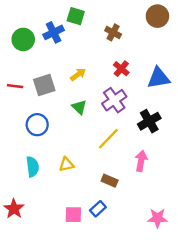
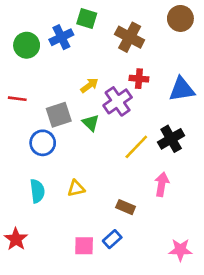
brown cross: (113, 32) -> (130, 37), size x1.5
red cross: (121, 69) -> (139, 79), turned -35
gray square: (44, 85) -> (59, 115), moved
purple cross: (114, 100) -> (118, 101), moved
yellow line: (108, 139) -> (136, 147), moved

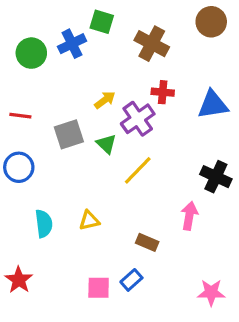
black cross: (171, 139) -> (216, 177), moved, turned -35
blue circle: (43, 143) -> (19, 167), moved
yellow line: (136, 147) -> (138, 170), moved

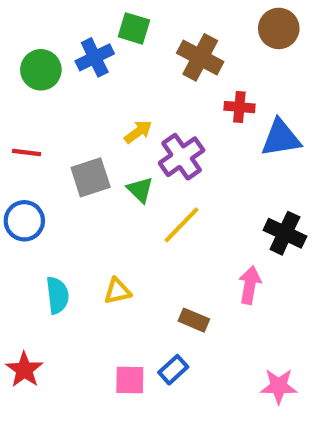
red cross: (163, 92) -> (239, 107), moved

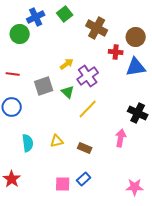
green square: (134, 28) -> (65, 14), turned 35
brown circle: (279, 28) -> (136, 37), moved
blue cross: (95, 57) -> (36, 17), moved
brown rectangle: (194, 320) -> (85, 148), moved

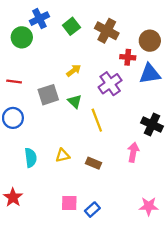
green square: (65, 14) -> (71, 26), moved
purple cross: (88, 76) -> (110, 84), moved
yellow line: (88, 109) -> (97, 120), turned -65
blue rectangle: (84, 179) -> (92, 210), moved

